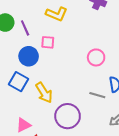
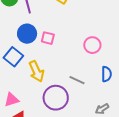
pink square: (48, 42) -> (48, 38), moved
gray line: (97, 95) -> (77, 80), moved

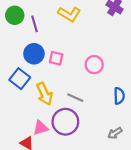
pink circle: (92, 45) -> (94, 65), moved
gray line: (77, 80) -> (75, 98), moved
pink triangle: (11, 100) -> (40, 128), moved

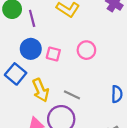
pink circle: (94, 65) -> (86, 50), moved

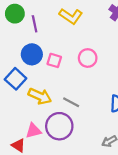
yellow arrow: (41, 90) -> (40, 96), turned -45

